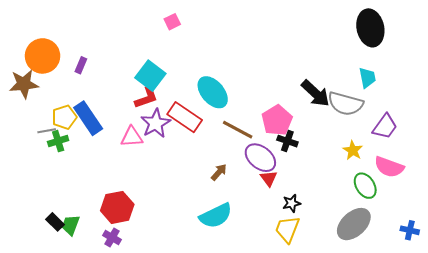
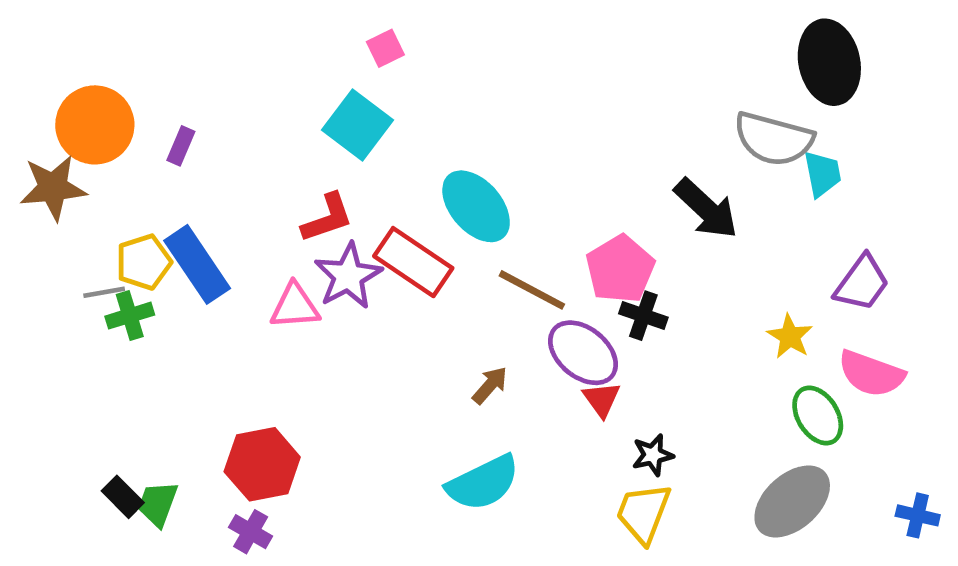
cyan square: (150, 76) -> (358, 125), moved
gray semicircle: (345, 104) -> (774, 139), moved

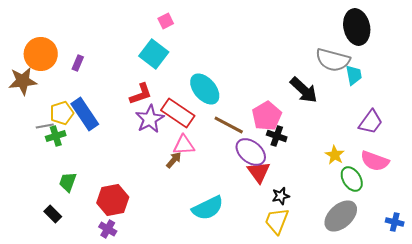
pink triangle: (295, 306) -> (184, 145), moved
yellow star: (790, 336) -> (335, 155), moved
brown arrow: (490, 385) -> (174, 160), moved
red triangle: (602, 399) -> (259, 172), size x1.4
green trapezoid: (158, 504) -> (68, 182), moved

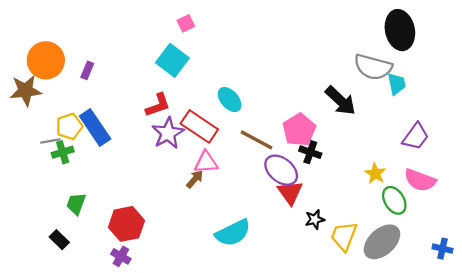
cyan ellipse: (205, 89) -> (230, 100), size x0.7
yellow trapezoid: (277, 221) -> (344, 236), moved

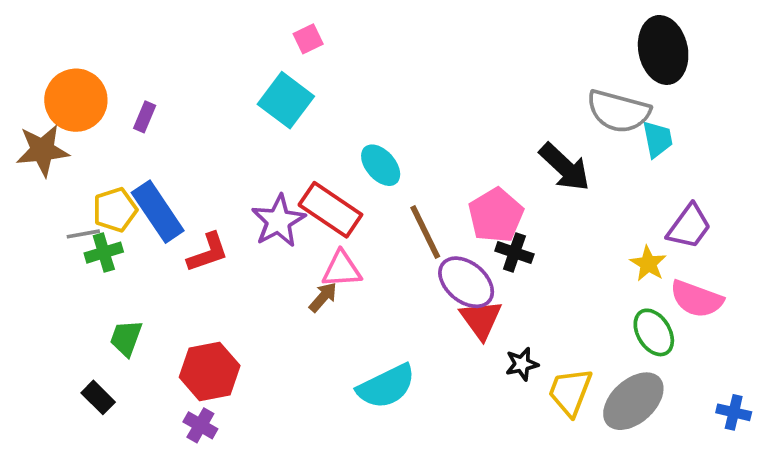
red L-shape: (158, 105) -> (208, 253), moved
brown line: (256, 140) -> (425, 232), turned 36
yellow star: (375, 173) -> (648, 264), moved

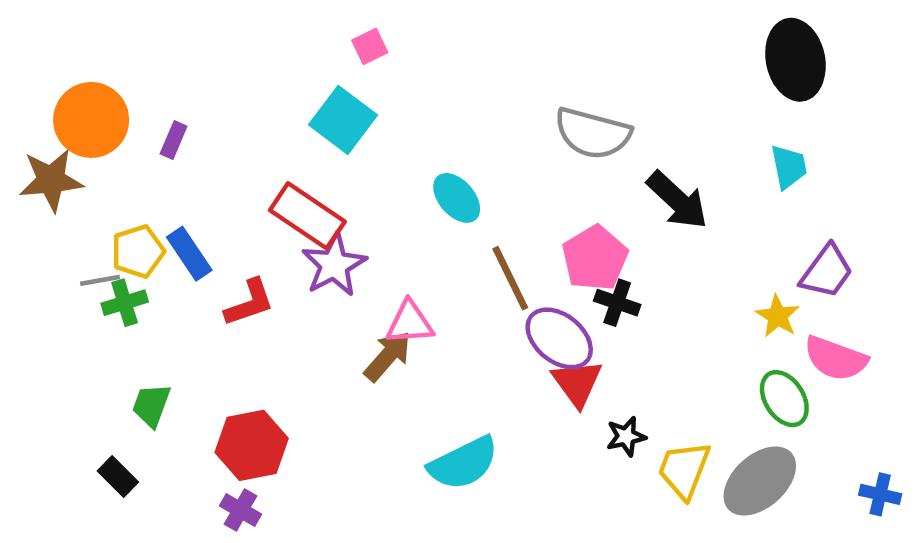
gray semicircle: (618, 111) -> (593, 133), moved
red rectangle: (330, 210) -> (307, 216), moved
blue rectangle: (158, 212) -> (189, 254), size x0.7
brown arrow: (323, 297) -> (388, 356), size x1.4

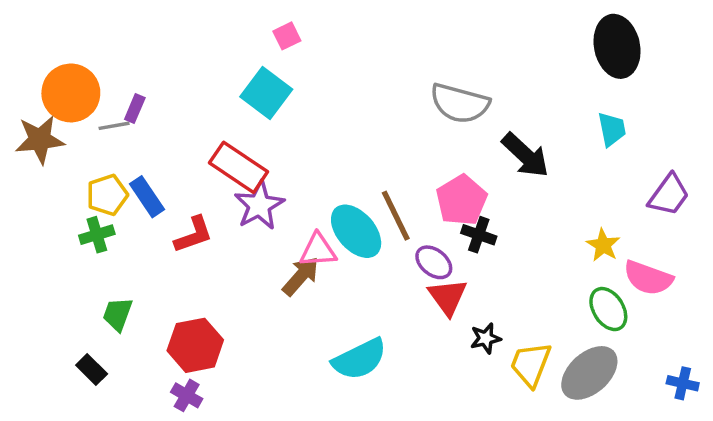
cyan ellipse: (457, 198) -> (356, 231), moved, size x1.4
purple trapezoid: (827, 272) -> (669, 195), moved
gray line: (100, 280) -> (114, 126), moved
purple ellipse: (559, 338) -> (434, 262), size x0.7

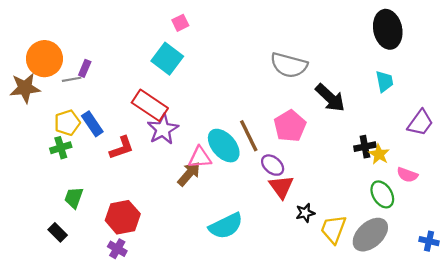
black cross: (479, 235) -> (365, 147), moved, turned -30
pink semicircle: (648, 278) -> (407, 175), size x0.7

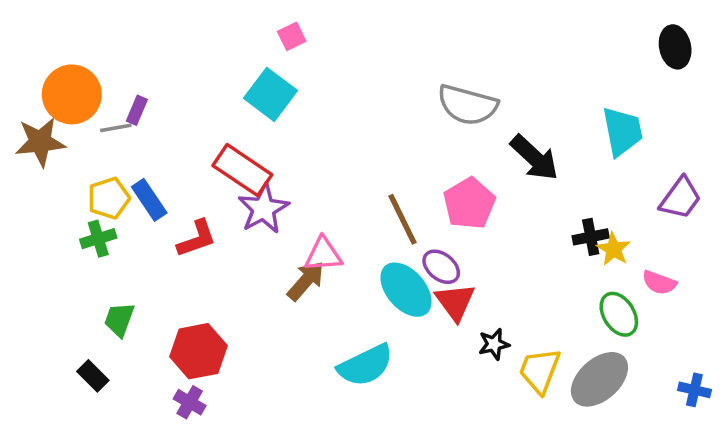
black ellipse: (388, 29) -> (675, 47), moved, size x0.7
cyan trapezoid: (384, 81) -> (622, 131), size x1.4
cyan ellipse: (224, 146) -> (406, 290), moved

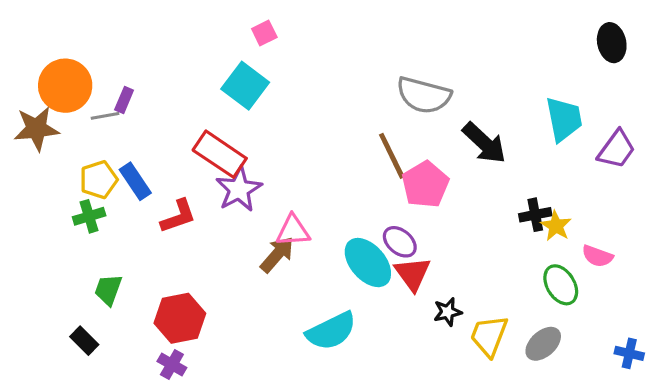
purple trapezoid: (680, 198) -> (616, 149), moved
brown line: (402, 219) -> (392, 156), moved
gray ellipse: (599, 379) -> (543, 344), size x0.7

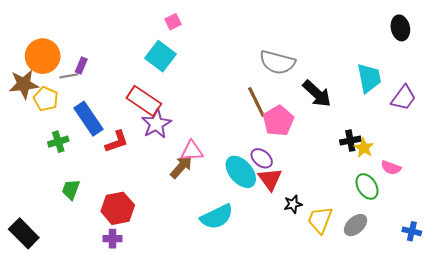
yellow pentagon: (99, 180) -> (46, 99), moved, turned -30
blue rectangle: (135, 181) -> (89, 119), size x1.4
black rectangle: (84, 341) -> (24, 233), moved, size x1.6
purple cross: (172, 365) -> (113, 239), turned -30

